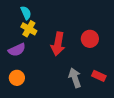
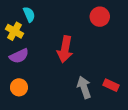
yellow cross: (29, 29) -> (14, 31), moved
red circle: (90, 39) -> (100, 17), moved

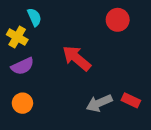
red arrow: (65, 49) -> (77, 58), turned 120
gray arrow: (84, 87) -> (99, 103), turned -95

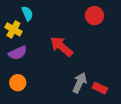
red rectangle: (131, 100) -> (100, 88), moved
gray arrow: (99, 103) -> (80, 83), turned 138

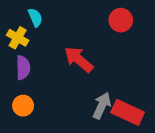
purple semicircle: (18, 53) -> (23, 68), turned -66
red rectangle: (100, 88) -> (128, 112), size x1.6

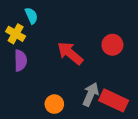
red circle: (121, 20) -> (112, 45), moved
orange circle: (23, 106) -> (54, 104), moved

